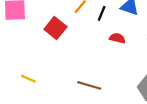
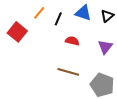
brown line: (89, 85) -> (68, 72), moved

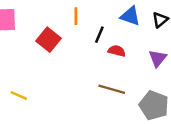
orange line: (39, 13) -> (76, 16), turned -40
black line: (58, 19) -> (99, 35), moved

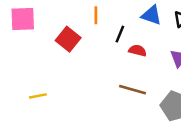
yellow line: (19, 95) -> (38, 96), turned -35

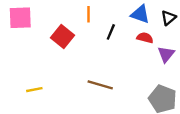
red semicircle: (138, 51) -> (145, 38), moved
brown line: (132, 90) -> (100, 85), moved

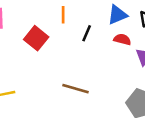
blue triangle: (140, 14) -> (117, 15), turned -42

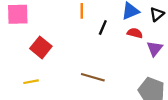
red square: (36, 38) -> (41, 47), moved

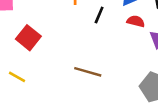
yellow line: (31, 82) -> (17, 77), turned 40

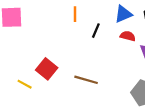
red square: (28, 38) -> (47, 69), moved

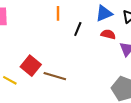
brown line: (86, 80) -> (55, 76), moved

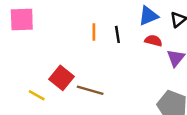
orange line: (58, 13) -> (94, 32), moved
black line: (78, 29) -> (117, 34), turned -32

